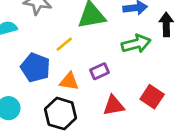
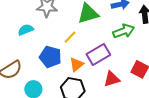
purple rectangle: (99, 71) -> (98, 55), size x1.6
orange triangle: (69, 81) -> (77, 64), turned -42

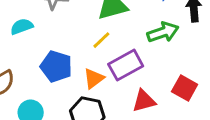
yellow line: (70, 37) -> (101, 40), moved

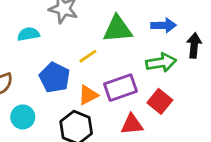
yellow line: (101, 40) -> (88, 56), moved
red square: (185, 88) -> (160, 101), moved

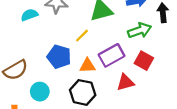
cyan semicircle: (28, 34) -> (29, 15), moved
orange triangle: (88, 95) -> (87, 66), turned 35

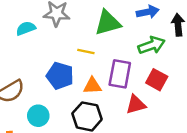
yellow line: (82, 36) -> (86, 51), turned 56
purple rectangle: (112, 55) -> (120, 74), turned -50

